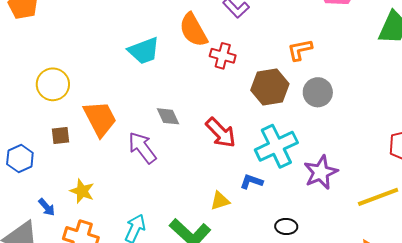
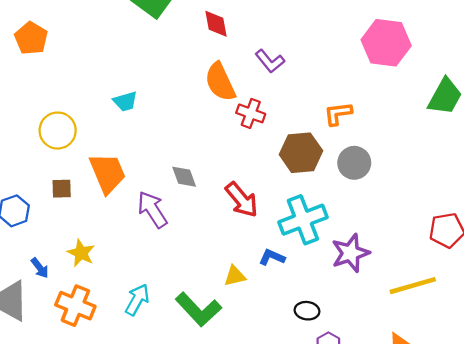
cyan trapezoid: (144, 51) -> (125, 101), moved, size x0.7

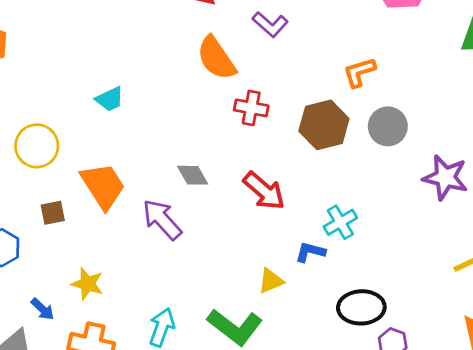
red cross: (251, 113) -> (251, 108), moved
cyan cross: (303, 220) -> (340, 222), moved, size x0.6
purple star: (350, 253) -> (445, 177), moved, turned -30
black ellipse: (307, 311) -> (361, 307), size x1.6

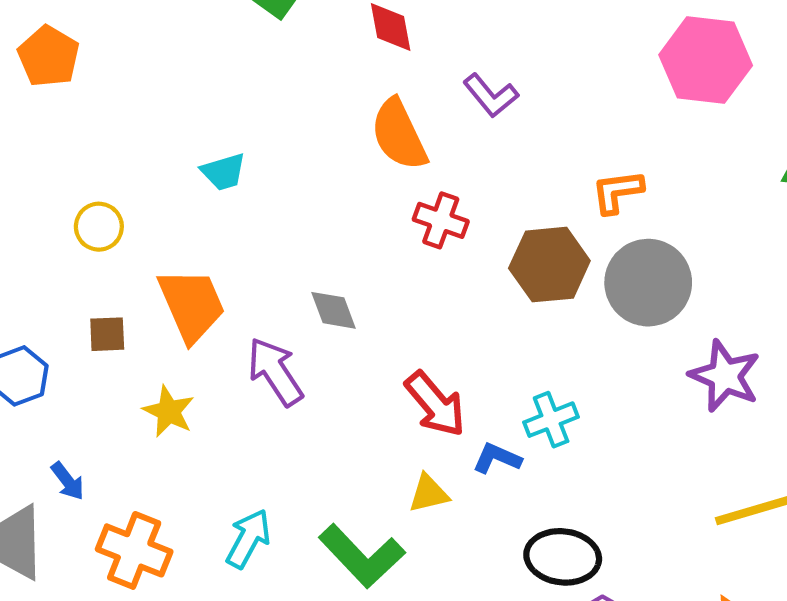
gray circle: (388, 126) -> (648, 283), size x1.4
yellow circle: (37, 146) -> (99, 227), size x0.7
red arrow: (264, 191) -> (435, 404), moved
yellow star: (87, 284) -> (169, 411), moved

